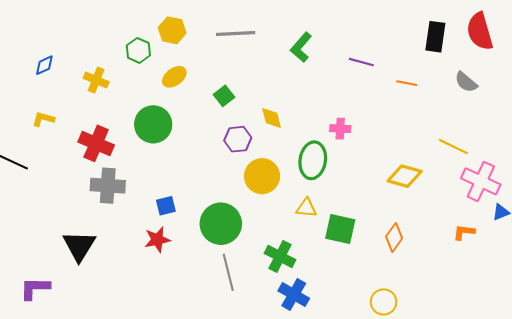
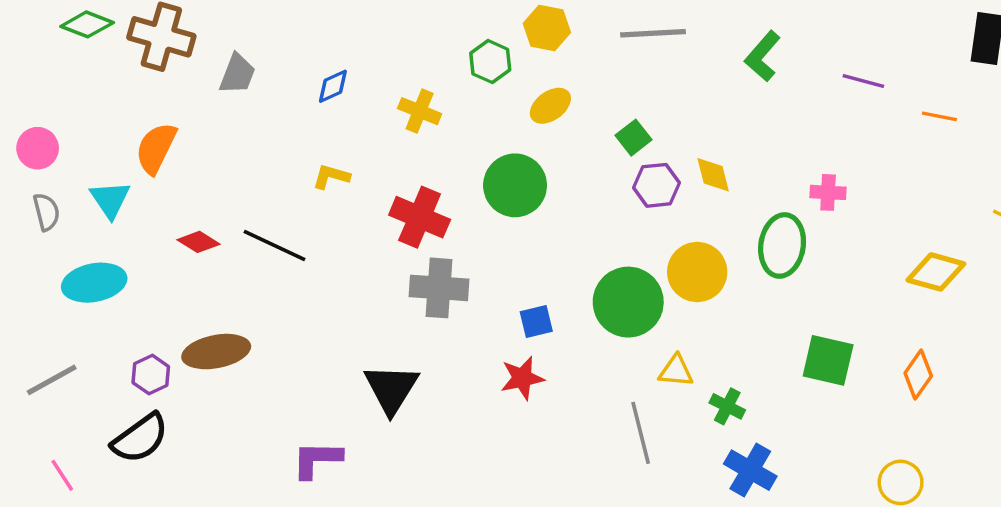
purple hexagon: (238, 139) -> (657, 185), moved
yellow triangle: (306, 208) -> (676, 371), moved
green circle: (221, 224) -> (628, 302), moved
green cross: (280, 256) -> (727, 406), size x0.7

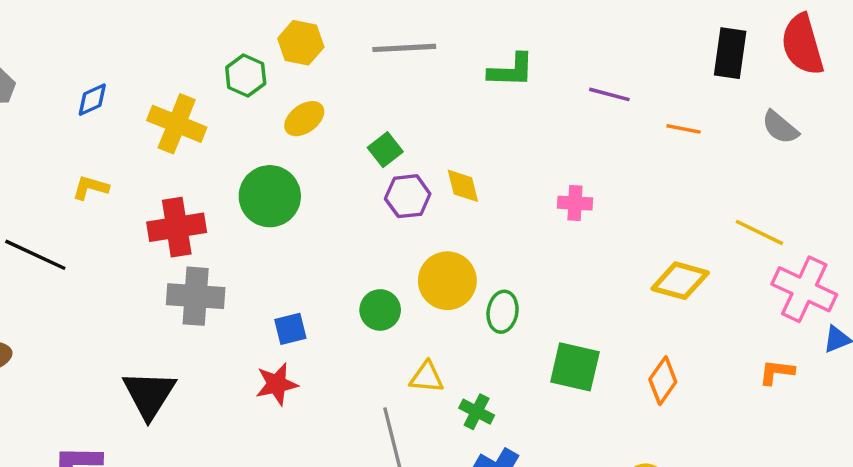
green L-shape: (763, 56) -> (511, 70), turned -129
yellow cross: (420, 111) -> (177, 124), size x1.4
red cross: (420, 217) -> (177, 227), turned -32
green ellipse: (782, 245) -> (503, 312), moved, size x0.7
green circle: (628, 302) -> (380, 310), size x0.6

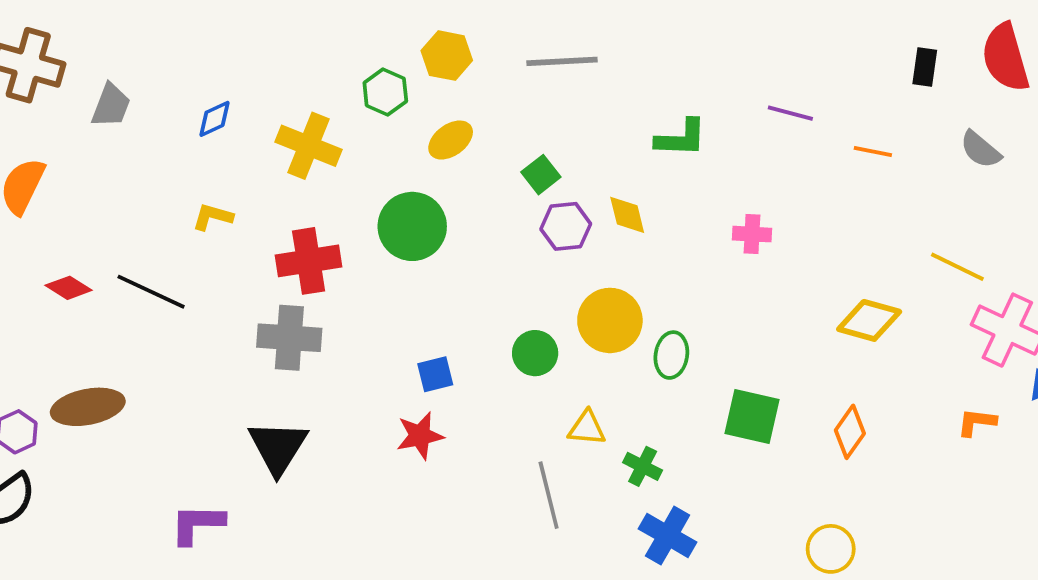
black rectangle: (730, 53) -> (925, 67), size x0.7
green L-shape: (511, 70) -> (681, 138), moved
gray cross: (196, 296) -> (289, 338), moved

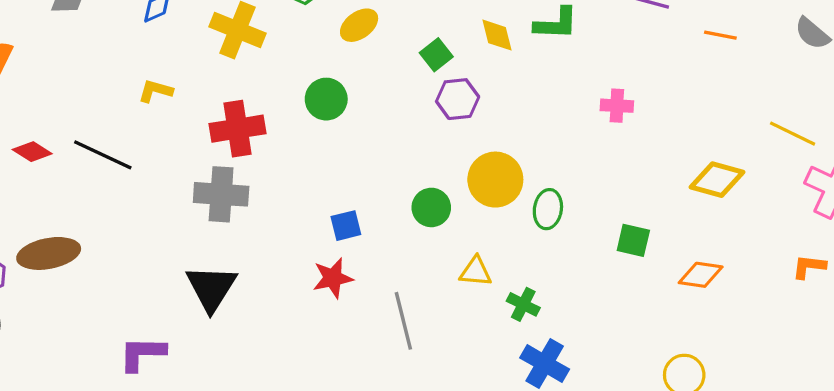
yellow diamond: (627, 215) -> (497, 35), moved
green circle: (412, 226) -> (326, 99), size x0.7
green square: (752, 416) -> (633, 240), moved, size x0.7
orange diamond: (850, 432) -> (701, 275), turned 63
gray line: (549, 495) -> (403, 321), moved

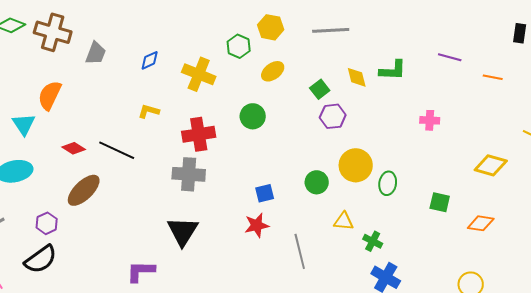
brown ellipse: (49, 253) -> (84, 190), moved, turned -33

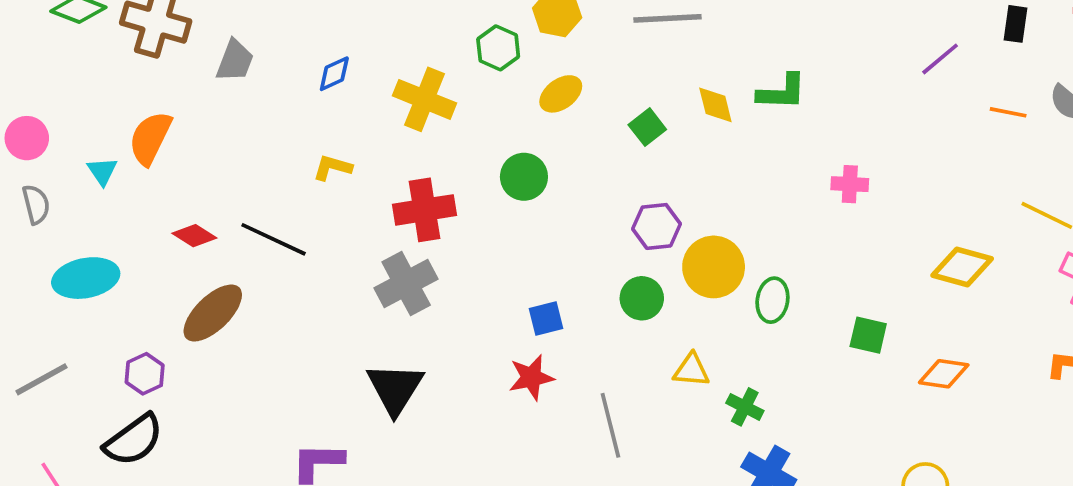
purple line: (450, 57) -> (940, 59), moved, turned -55
orange line: (493, 77) -> (1008, 112), moved
purple hexagon: (333, 116) -> (656, 226), moved
cyan triangle: (24, 124) -> (102, 171), moved, size x0.7
gray cross: (189, 174) -> (406, 284), turned -32

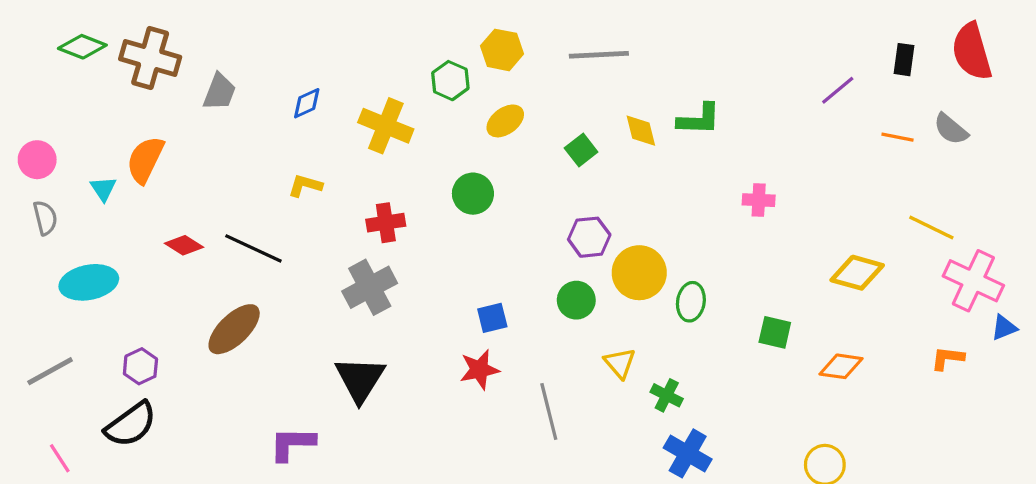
red cross: (424, 210) -> (386, 223), size x0.7
brown ellipse: (213, 313) -> (234, 329), moved
yellow triangle: (691, 370) -> (620, 363), turned 44

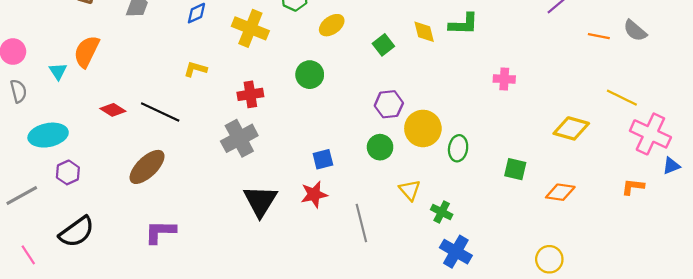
purple hexagon: (140, 366) -> (68, 172), moved
black triangle: (360, 379) -> (260, 201), moved
purple L-shape: (292, 444) -> (160, 232), moved

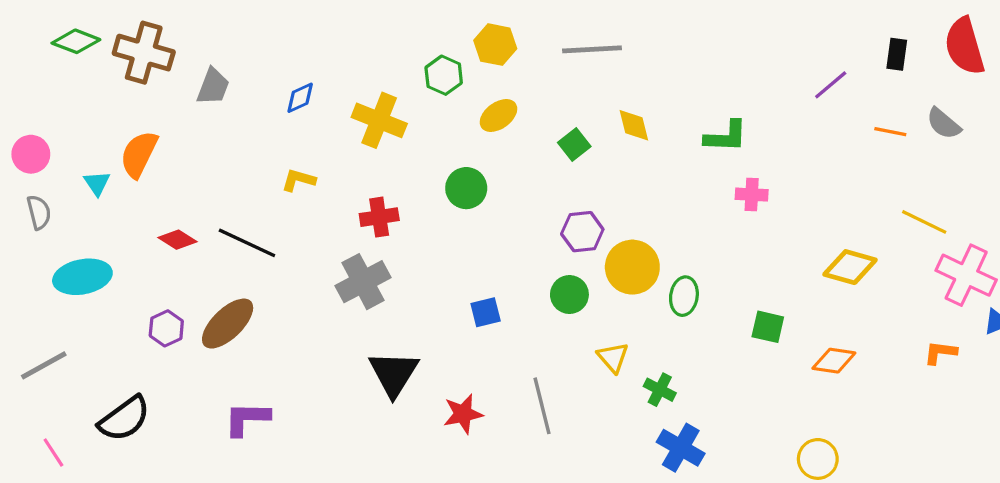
green L-shape: (464, 24) -> (726, 136), moved
purple hexagon: (68, 172) -> (166, 328), moved
red star: (314, 194) -> (463, 414), moved

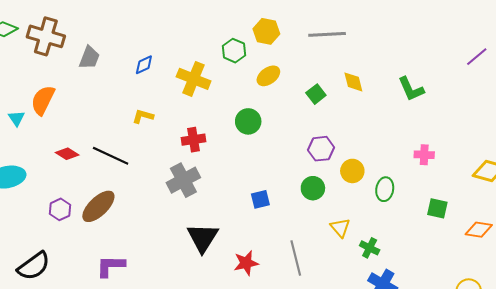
green L-shape: (726, 136) -> (411, 89), turned 64
pink cross: (752, 195) -> (424, 155), moved
yellow circle: (632, 267) -> (352, 171), size x0.7

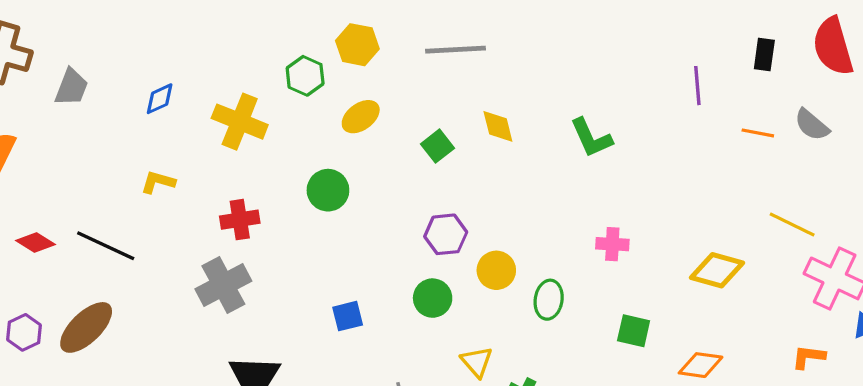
purple line: (477, 57) -> (697, 86), turned -55

